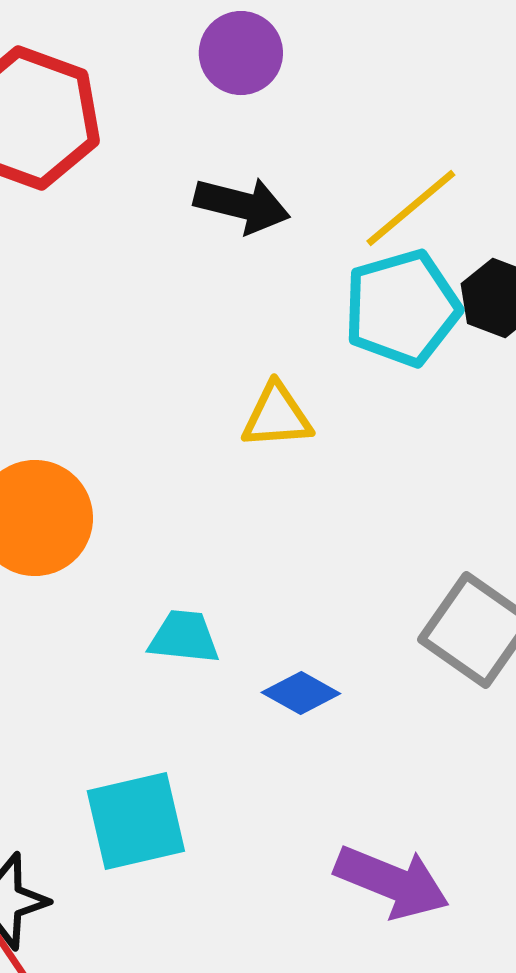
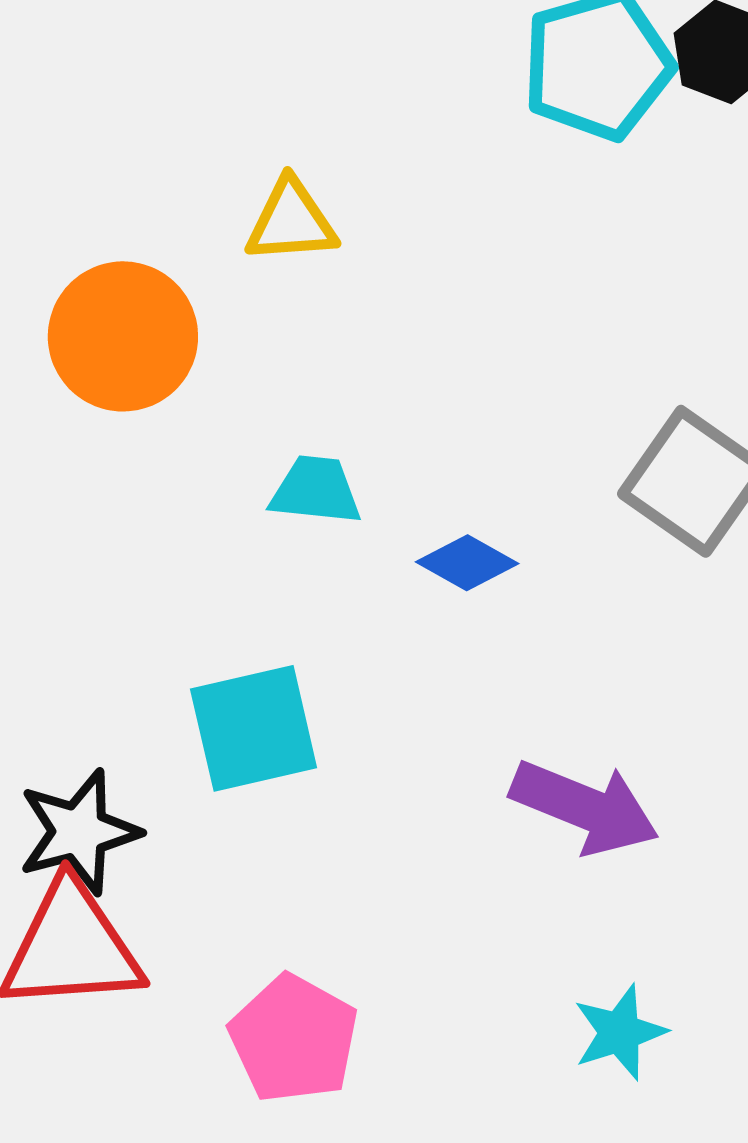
yellow triangle: (277, 416) -> (291, 221), moved

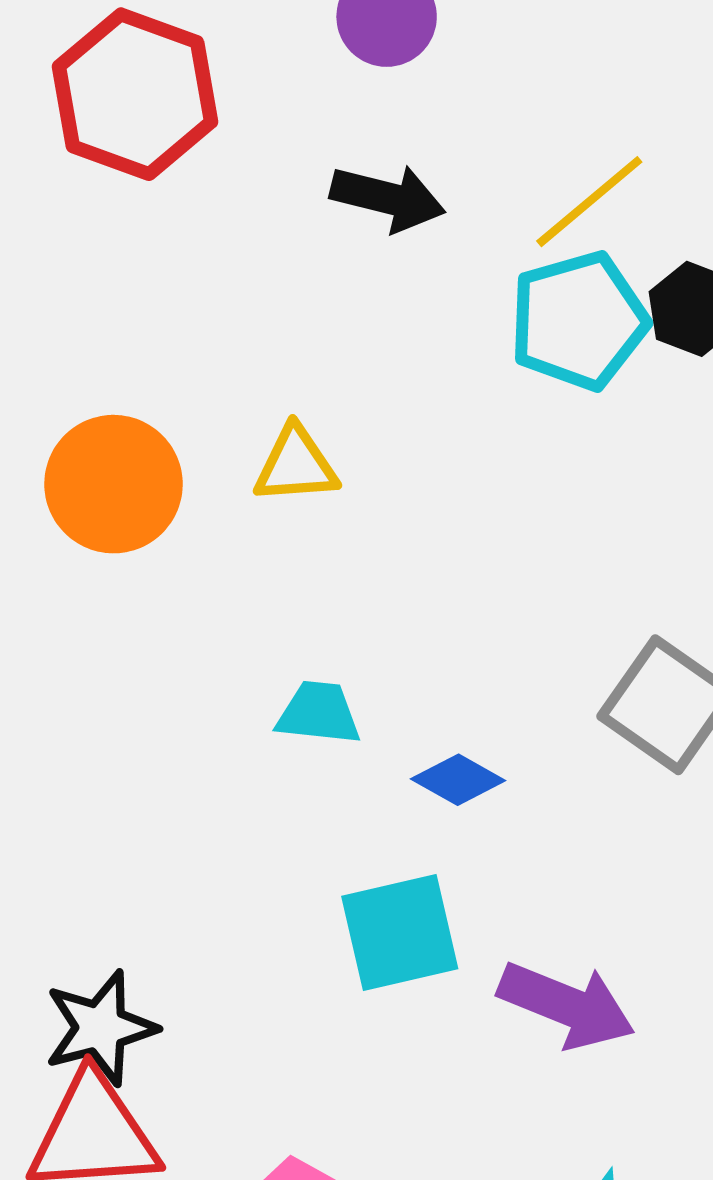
orange circle: (123, 336) -> (114, 484), moved
cyan square: (254, 728) -> (400, 932), moved

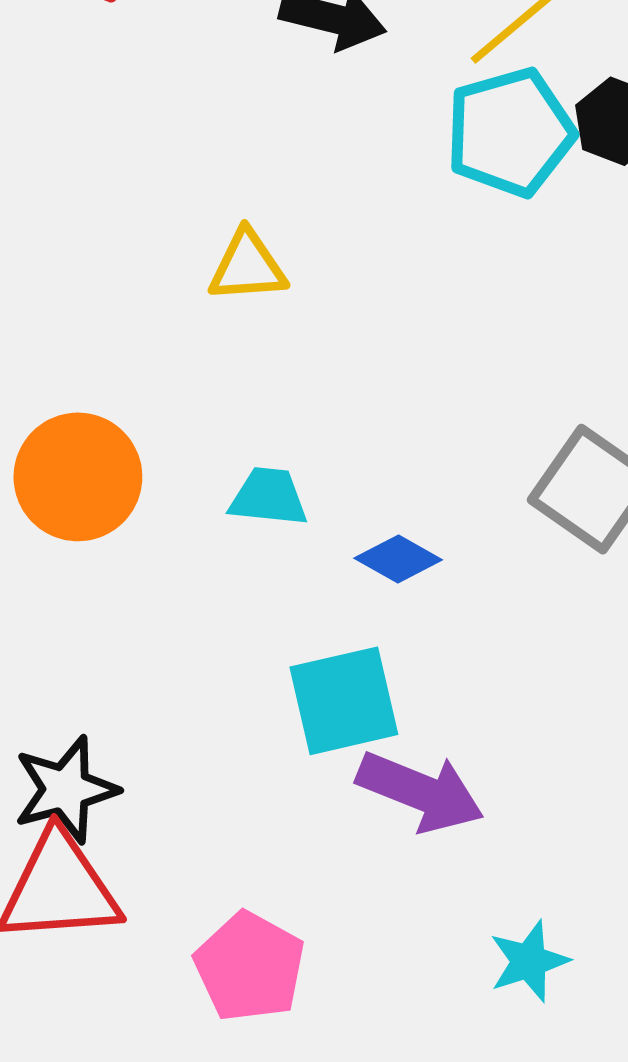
orange circle: (114, 484) -> (78, 477), moved
purple arrow: (567, 1005) -> (420, 792), moved

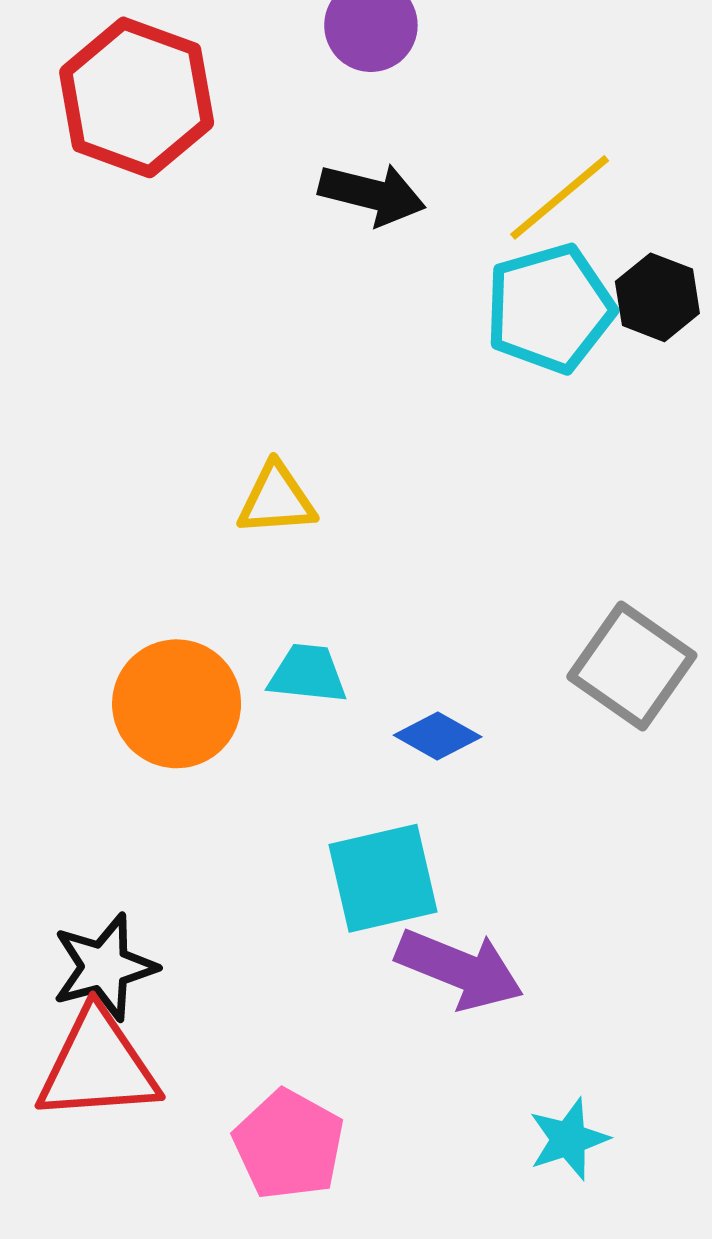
yellow triangle: (247, 266) -> (277, 499), moved
orange circle: (78, 477) -> (177, 704), moved

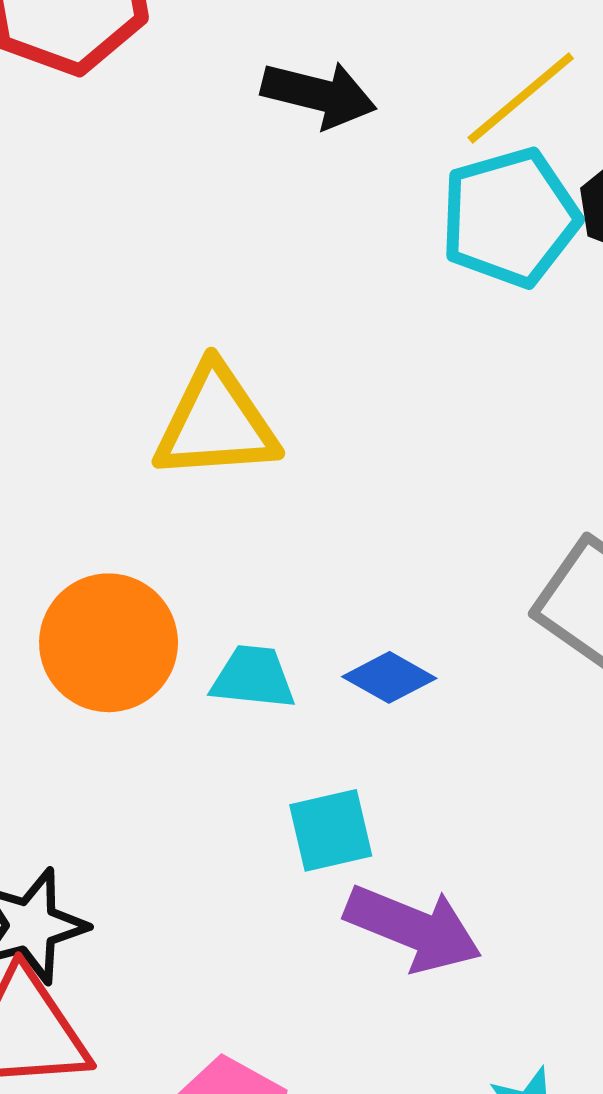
yellow triangle: (277, 499) -> (216, 423), size x1.5
cyan trapezoid: (308, 674) -> (253, 677), moved
cyan square: (383, 878) -> (331, 830), size x0.7

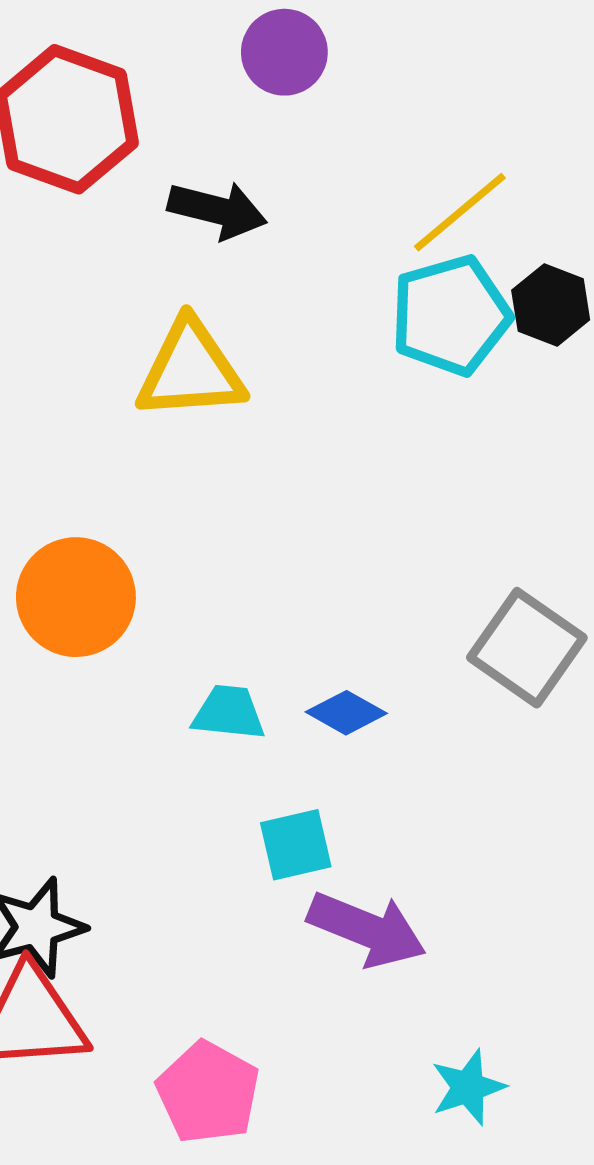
black arrow: (319, 94) -> (217, 210), moved
yellow triangle: (216, 423) -> (190, 370), moved
orange circle: (109, 643) -> (76, 597), moved

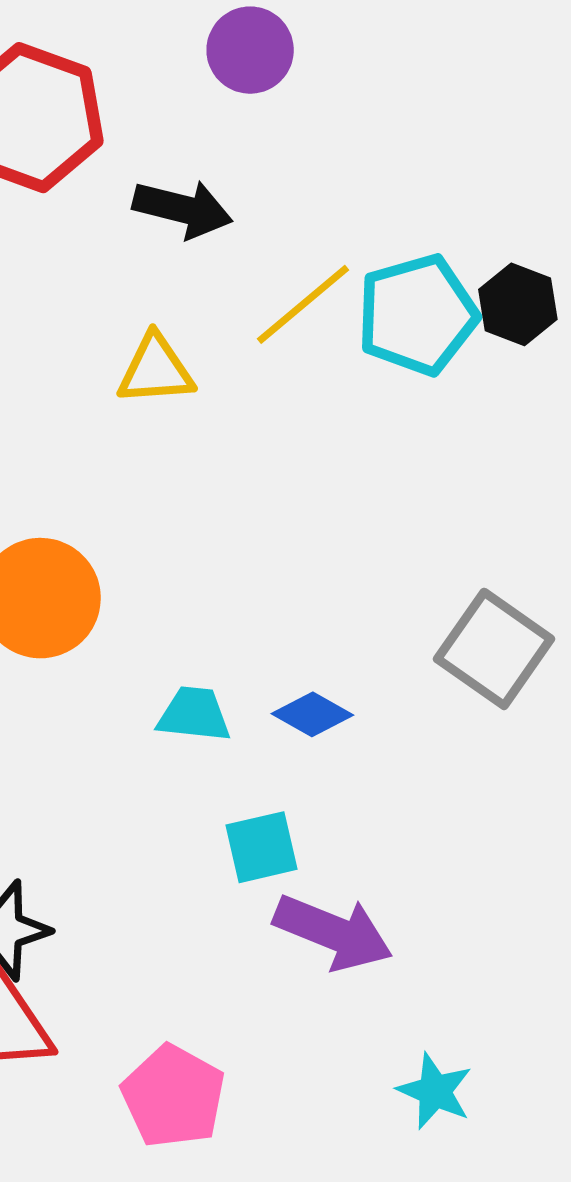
yellow line: (460, 212) -> (303, 304), moved
yellow triangle: (190, 370) -> (156, 370), size x0.7
cyan star: (468, 1087) -> (435, 1091), turned -30

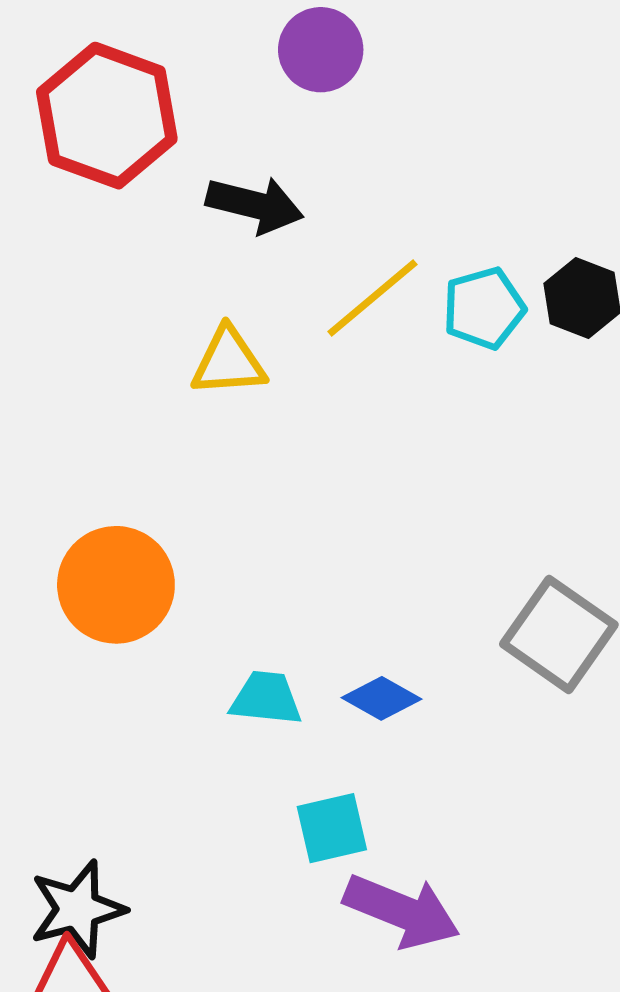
cyan pentagon: (417, 315) -> (484, 308), size x0.7

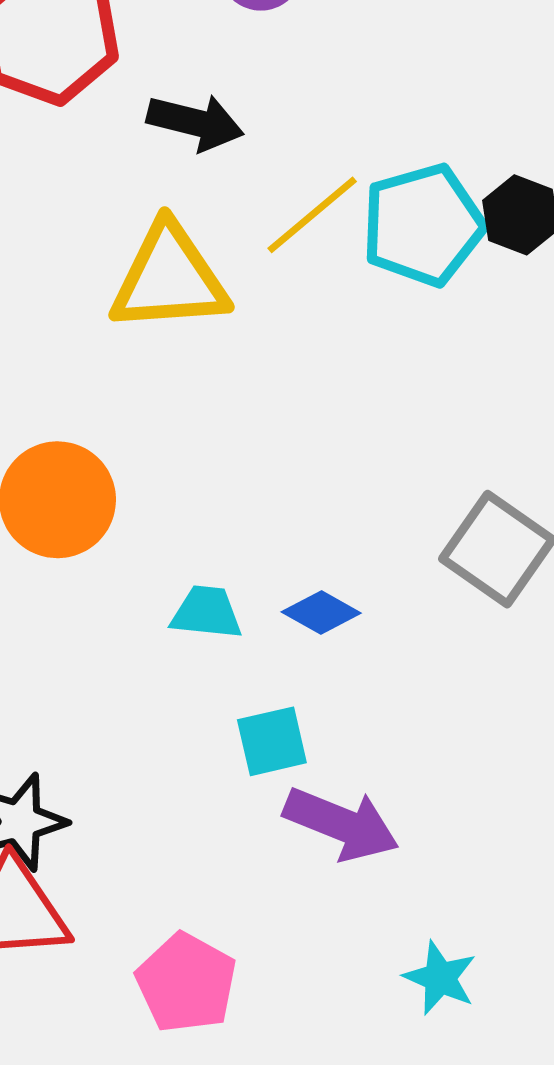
cyan pentagon: (484, 308) -> (423, 225), size x1.5
yellow triangle: (228, 362) -> (169, 278), size x1.6

